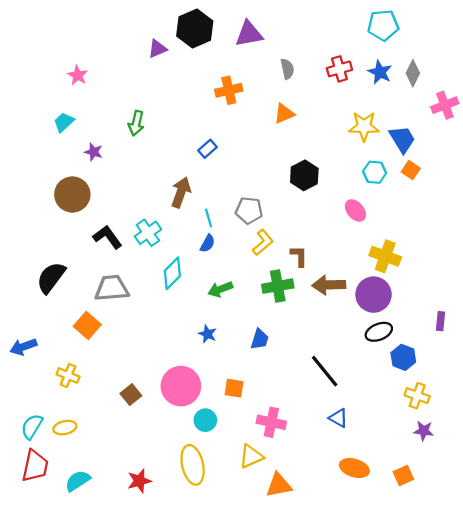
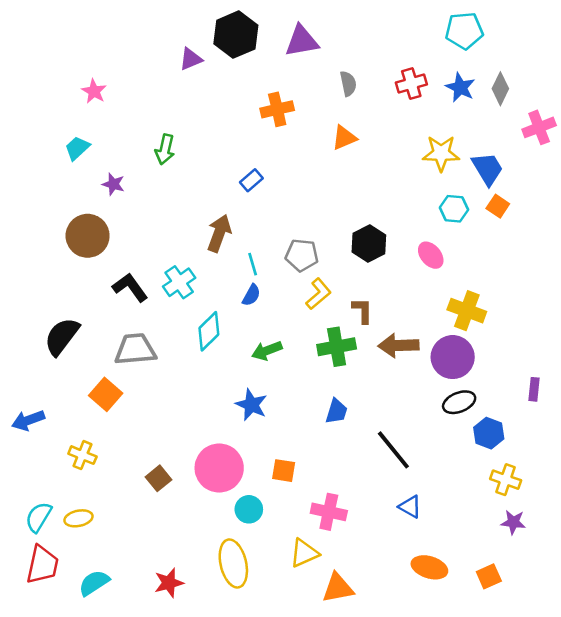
black hexagon: (304, 175) -> (369, 244), moved
blue star: (207, 334) -> (251, 405), size x1.4
blue trapezoid: (260, 339) -> (337, 411), moved

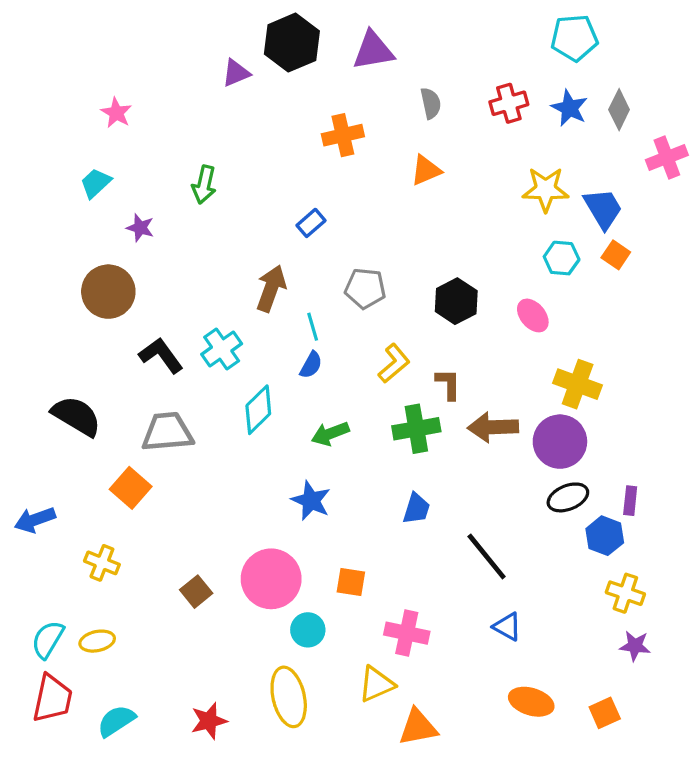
gray pentagon: (302, 255) -> (365, 288), moved
black semicircle: (62, 336) -> (76, 416), turned 84
purple rectangle: (534, 389) -> (630, 501), moved

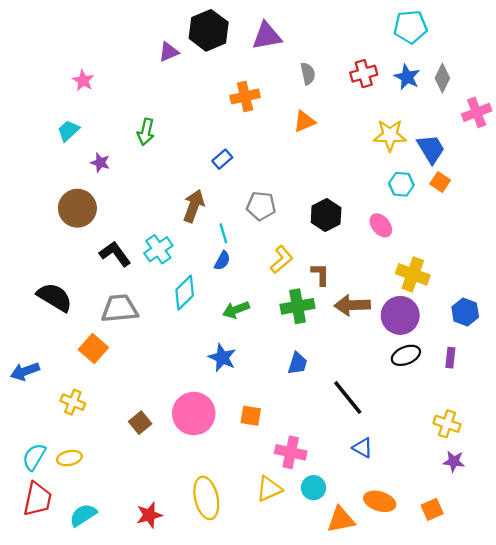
blue hexagon: (605, 536) -> (465, 312), moved
cyan circle: (308, 630) -> (314, 488), moved
orange triangle: (418, 727) -> (341, 520), moved

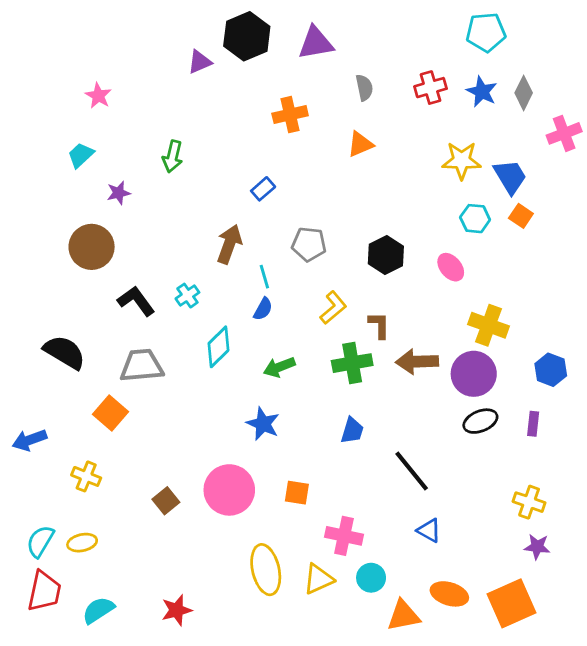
purple star: (100, 163) -> (119, 193), turned -30
cyan cross: (158, 249) -> (187, 296), size x0.7
yellow ellipse: (206, 498) -> (266, 570), moved
orange square: (432, 509) -> (511, 603), size x1.8

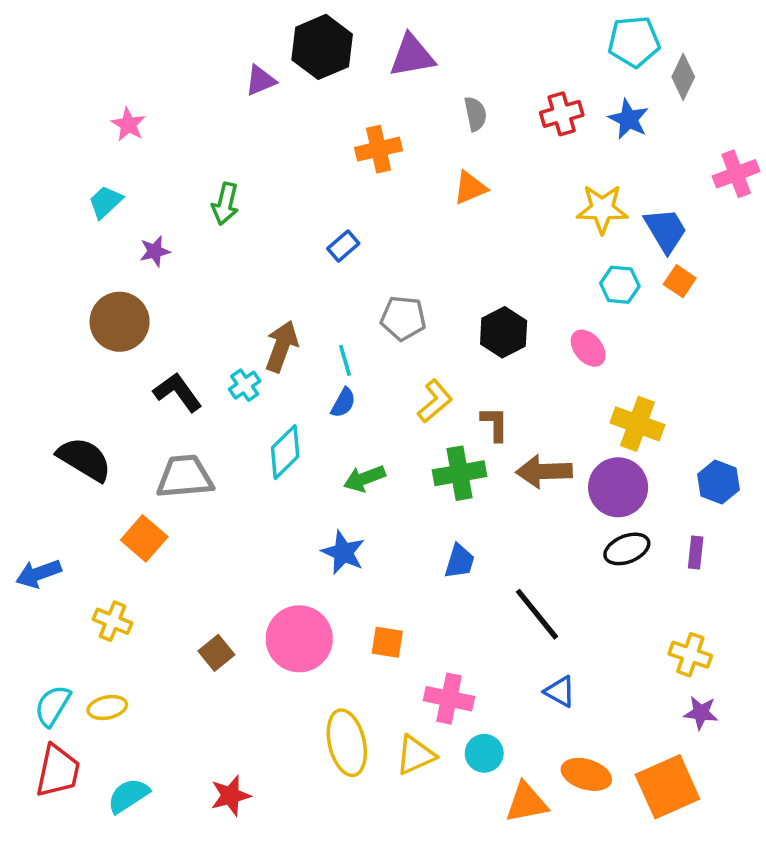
gray diamond: (524, 93) -> (683, 77), moved
brown arrow: (229, 244) -> (282, 346), moved

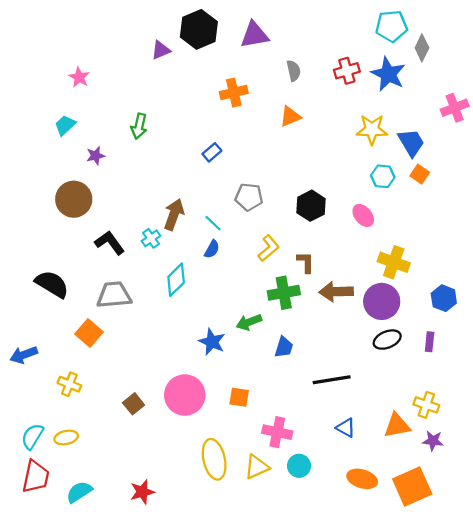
blue star: (629, 119) -> (388, 74), size x1.4
cyan line: (345, 360) -> (213, 223), turned -30
green arrow: (364, 478) -> (249, 322), moved
black line: (537, 614) -> (332, 380), turned -60
orange triangle: (526, 803) -> (397, 426), moved

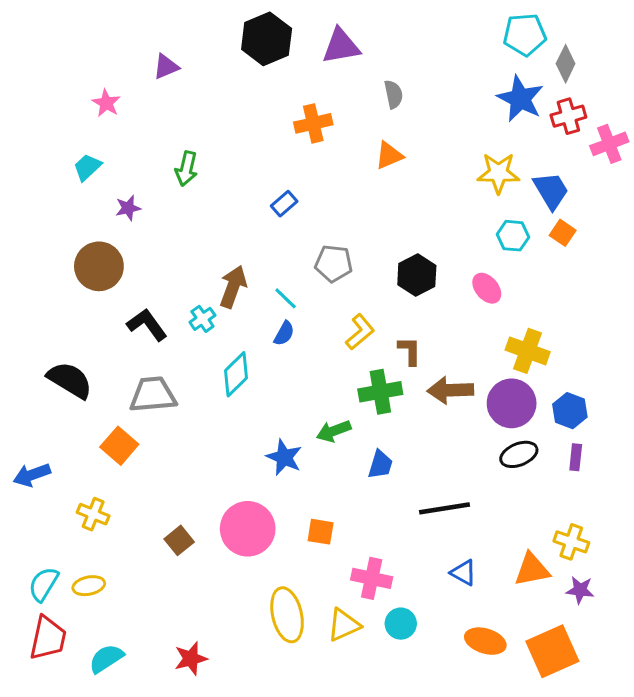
purple triangle: (161, 50) -> (166, 67), moved
red cross: (347, 71) -> (568, 116), moved
blue hexagon: (444, 298) -> (570, 411), moved

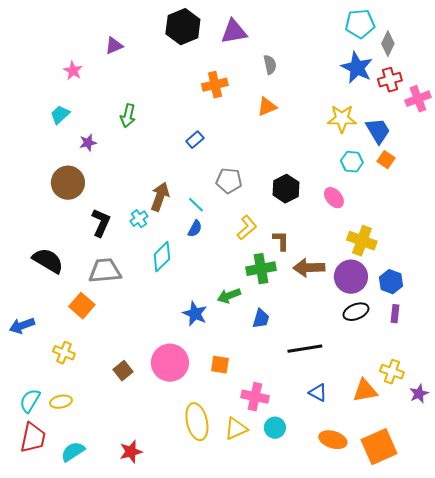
black L-shape: (147, 325) -> (101, 223), turned 60
purple star: (580, 590) -> (419, 394), moved, turned -30

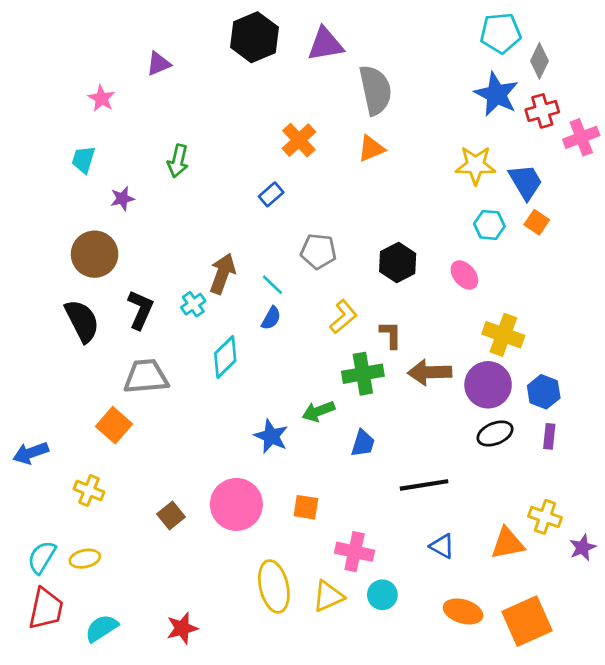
gray semicircle: (270, 65) -> (375, 90), size x1.8
orange cross: (215, 85) -> (299, 140), moved, turned -30
cyan trapezoid: (60, 115) -> (83, 160), turned -30
black semicircle: (48, 261) -> (82, 321), moved, turned 32

